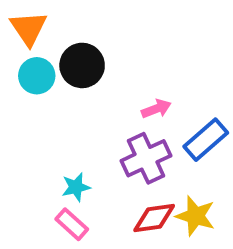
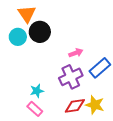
orange triangle: (28, 28) -> (27, 14), moved

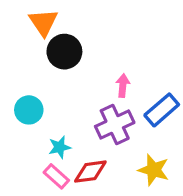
cyan circle: (18, 37) -> (29, 110), moved
pink arrow: (76, 53) -> (123, 86), turned -64
red diamond: (75, 106) -> (90, 172), moved

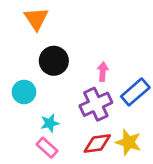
black circle: (64, 52) -> (54, 61), moved
red diamond: (90, 172) -> (97, 144), moved

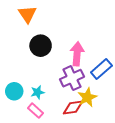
pink arrow: (103, 72) -> (77, 54), size x1.6
cyan circle: (24, 92) -> (14, 91), moved
yellow star: (128, 142) -> (87, 97), moved, turned 30

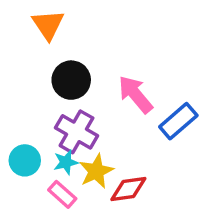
pink arrow: (77, 54) -> (135, 94), turned -45
purple cross: (72, 78) -> (77, 132), moved, turned -35
yellow star: (87, 97) -> (96, 171), moved

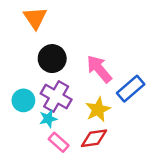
cyan circle: (25, 160) -> (23, 100), moved
yellow star: (96, 171) -> (98, 110), moved
pink rectangle: (62, 194) -> (59, 142), moved

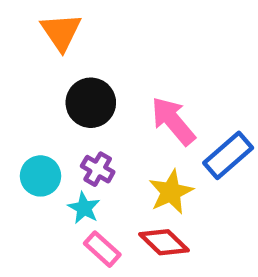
purple cross: (56, 96) -> (98, 169), size x0.6
cyan star: (48, 119) -> (84, 208), turned -30
red diamond: (94, 138) -> (164, 242), turned 52

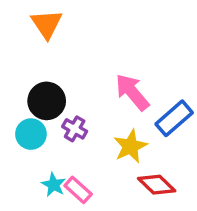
black circle: (91, 103) -> (47, 101), moved
cyan star: (84, 208) -> (54, 185), moved
red diamond: (164, 242) -> (157, 185), moved

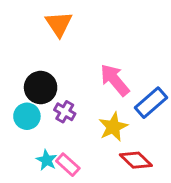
orange triangle: (47, 24) -> (59, 24), moved

